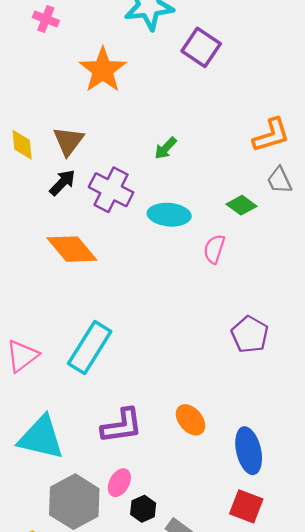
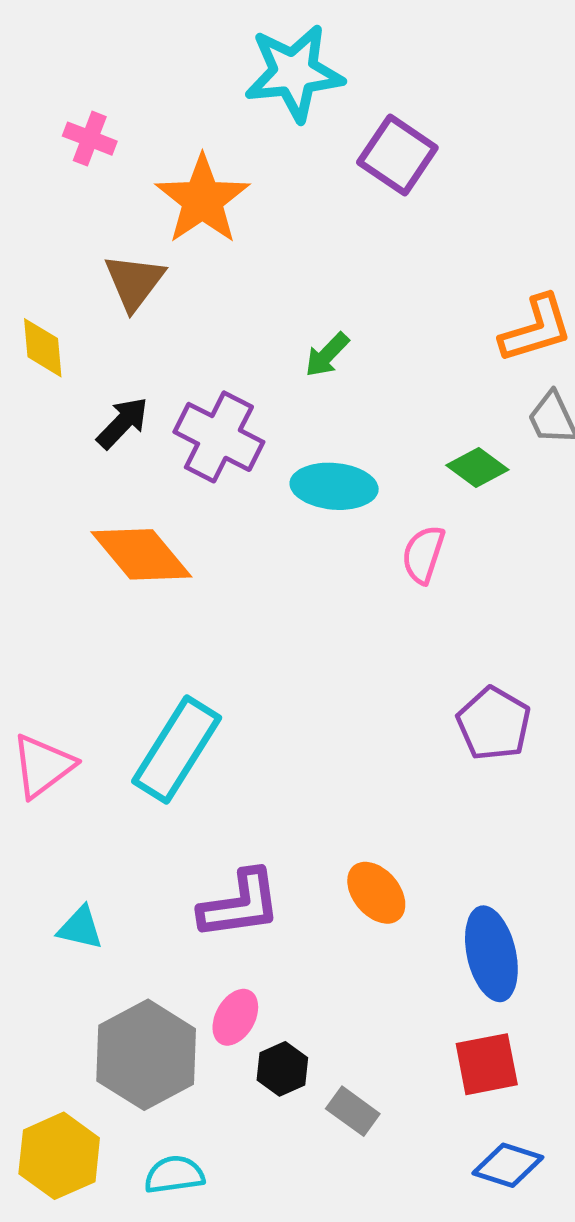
pink cross: (46, 19) -> (90, 139), moved
brown triangle: (68, 141) -> (134, 282), moved
cyan triangle: (41, 438) -> (80, 928), size x0.5
red square: (246, 506) -> (487, 1064), turned -32

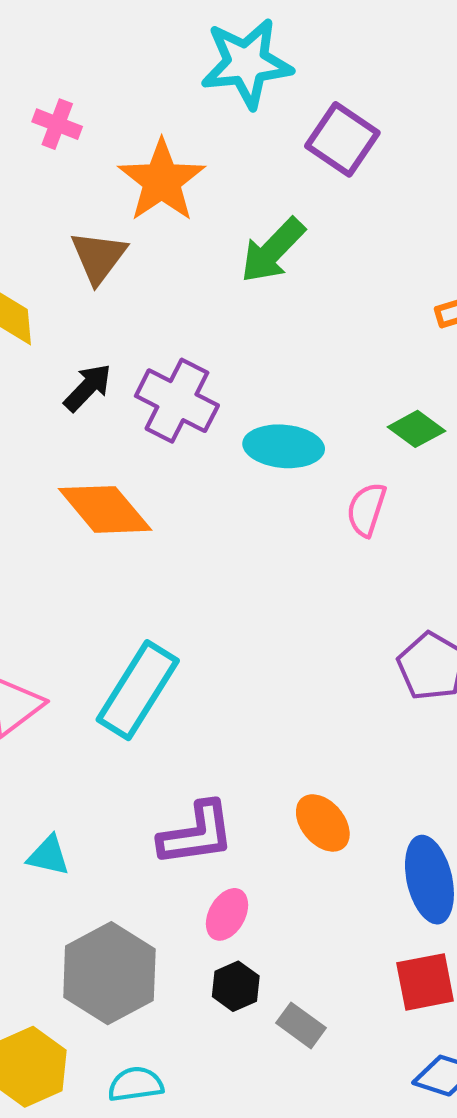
green arrow: (327, 355) -> (273, 250), moved, size x1.6
pink ellipse: (235, 1017) -> (227, 914), moved

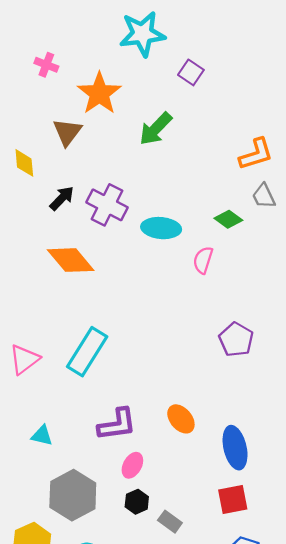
purple square: (342, 139) -> (191, 72), size x0.7

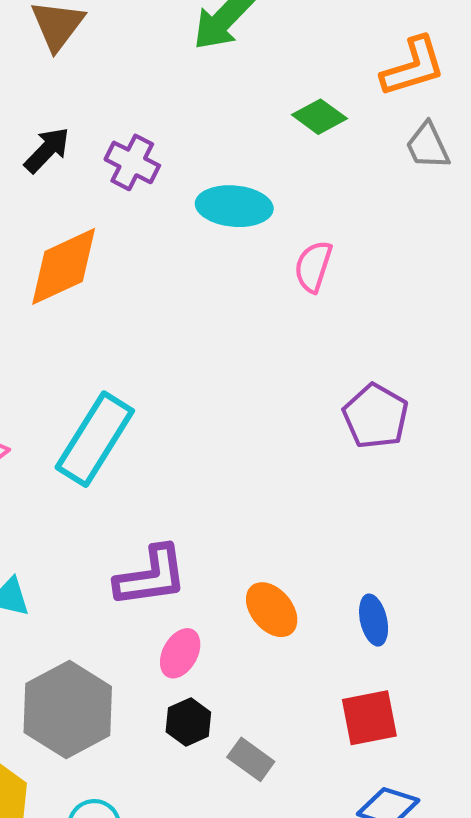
purple cross: (107, 205) -> (132, 162), size x0.7
green diamond: (228, 219) -> (319, 117), moved
orange diamond: (71, 260) -> (64, 266), turned -75
orange ellipse: (181, 419) -> (272, 610), moved
blue ellipse: (235, 448) -> (374, 620), size x0.6

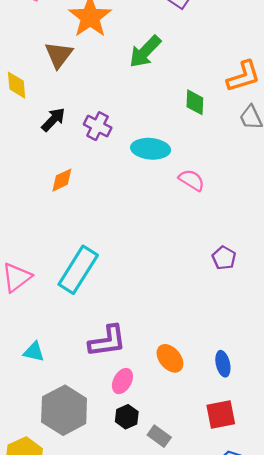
green diamond: (319, 117) -> (195, 102), turned 56
orange diamond: (64, 266) -> (62, 180), size x0.6
pink semicircle: (313, 266) -> (192, 180), turned 104
purple pentagon: (376, 416) -> (224, 258), size x0.7

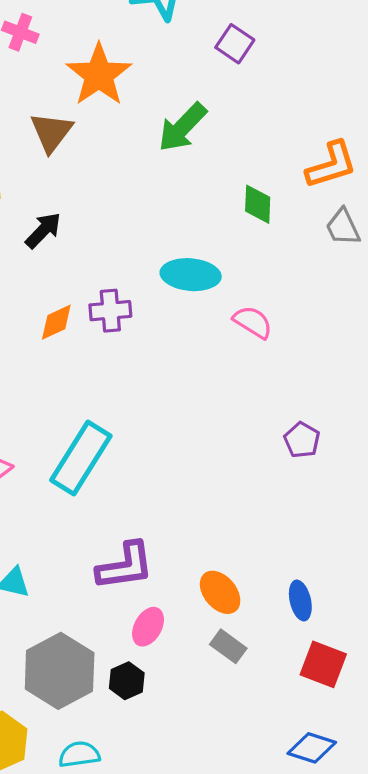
purple cross: (98, 126) -> (110, 311), moved, turned -32
red square: (221, 415) -> (323, 664), moved, turned 32
black hexagon: (127, 417) -> (127, 681), moved
gray rectangle: (159, 436) -> (228, 646), moved

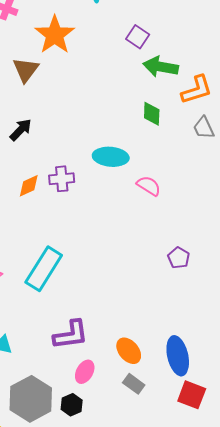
purple square: (235, 44) -> (138, 37), moved
green arrow: (182, 127) -> (161, 67), moved, turned 56
blue ellipse: (300, 600) -> (178, 356), size x1.6

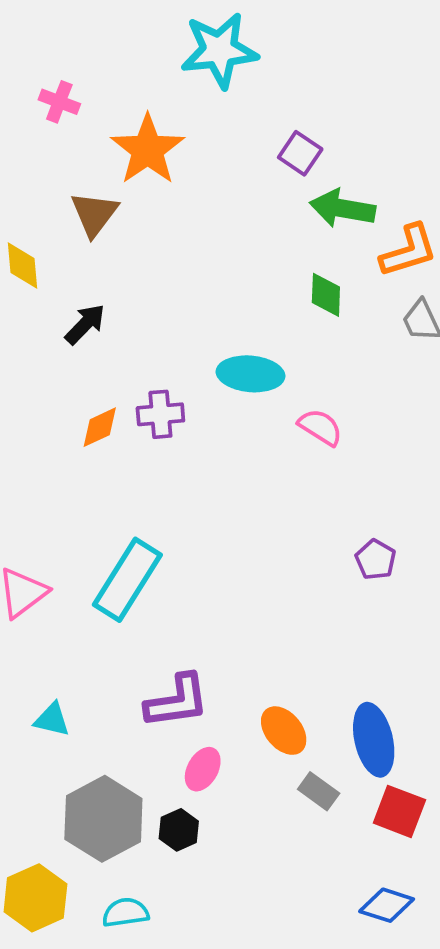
gray rectangle: (134, 384) -> (319, 791), moved

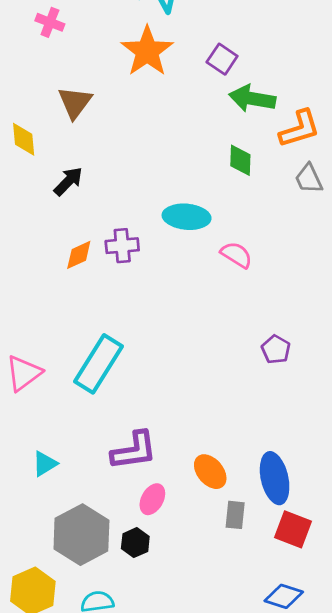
orange star: (148, 150) -> (147, 51), moved
cyan triangle: (52, 720) -> (45, 464), turned -44
gray rectangle: (319, 791) -> (235, 515), turned 60

